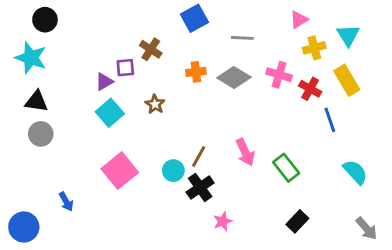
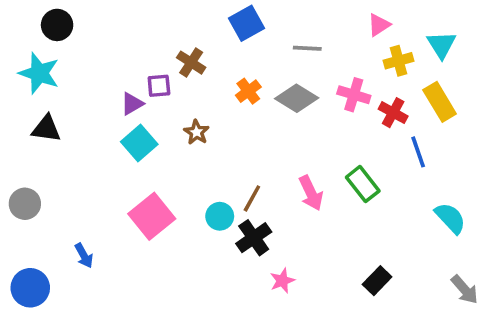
orange cross: (196, 72) -> (248, 91), turned -30
gray circle: (41, 134) -> (25, 204), moved
green rectangle: (286, 168) -> (363, 184), moved

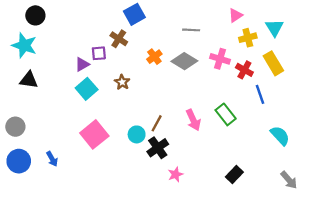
blue square: (247, 23) -> (134, 14), moved
blue circle: (30, 288) -> (19, 161), moved

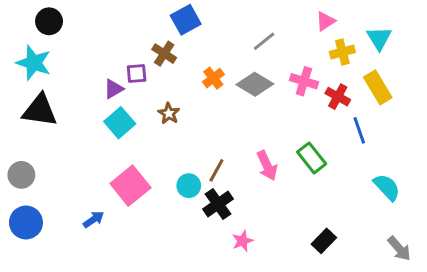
gray line: (191, 30) -> (264, 41), turned -42
black triangle: (29, 80) -> (40, 110), size x1.4
blue arrow: (52, 159) -> (94, 219), moved, turned -96

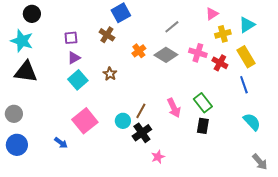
cyan triangle: (379, 38) -> (247, 25), turned 30
purple square: (137, 74) -> (71, 38), moved
blue line: (359, 130) -> (244, 85), moved
blue arrow: (94, 219) -> (61, 143), turned 72
black rectangle: (324, 241) -> (203, 126), moved, turned -35

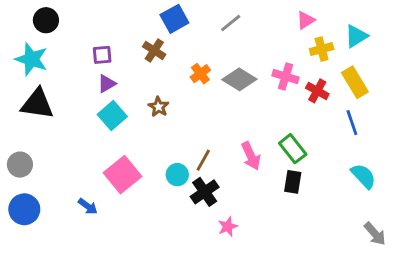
gray line: (172, 27) -> (231, 23), moved

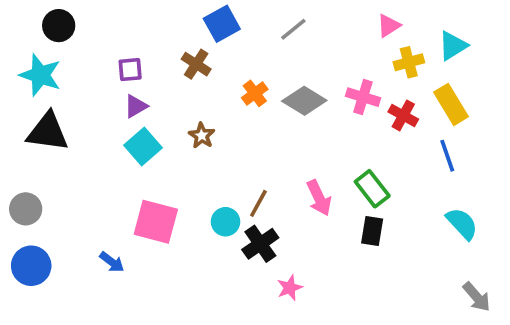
pink square: (122, 175) -> (156, 222), turned -36

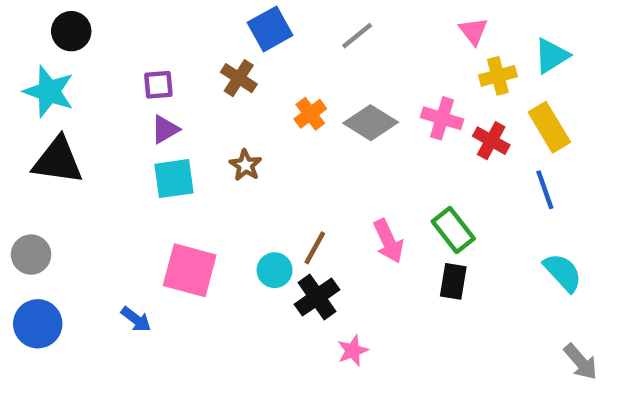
pink triangle: (389, 26) -> (473, 31), turned -35
cyan square: (143, 147) -> (174, 179), turned 33

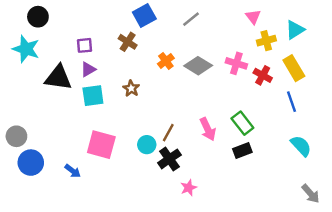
black triangle: (58, 161) -> (58, 78), moved
black rectangle: (453, 281) -> (242, 151), turned 60
blue circle: (38, 324) -> (31, 163), moved

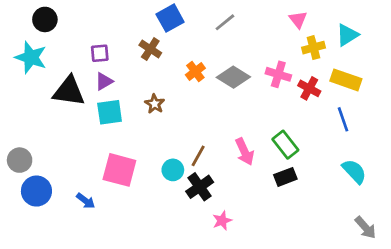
yellow rectangle: (294, 68) -> (346, 80), turned -40

